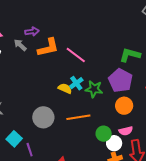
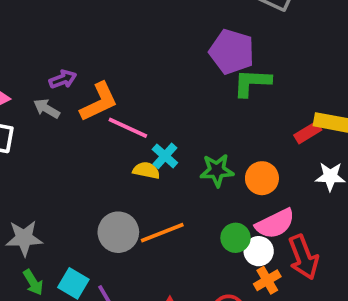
pink line: (76, 55) -> (128, 128), moved
purple pentagon: (120, 80) -> (232, 52), moved
green star: (94, 89) -> (217, 170), moved
orange line: (78, 117) -> (162, 233), moved
pink semicircle: (126, 131) -> (275, 224), size x1.5

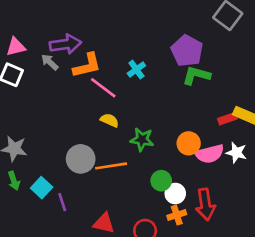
purple arrow: (63, 79) -> (65, 44), size x1.6
cyan cross: (165, 156) -> (136, 69), moved
green star: (217, 170) -> (142, 139), moved
pink semicircle: (275, 224) -> (210, 154), moved

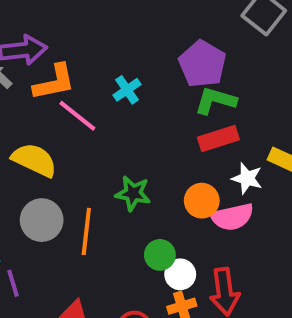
red rectangle: (228, 119) -> (218, 138), moved, size x1.4
yellow semicircle: (110, 120) -> (34, 160), moved, size x1.6
white star: (236, 153) -> (247, 178), moved
orange line: (111, 166) -> (86, 231), turned -76

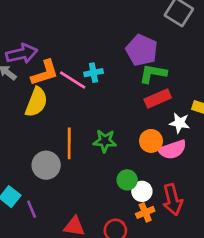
cyan cross: (127, 90) -> (94, 73), turned 30
pink line: (77, 116) -> (73, 80), moved
yellow semicircle: (34, 160) -> (36, 102), moved, turned 92
orange line: (86, 231) -> (69, 143), moved

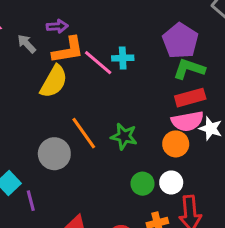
purple arrow: (22, 54) -> (57, 26), moved, size x0.6
orange line: (69, 143) -> (84, 133), turned -44
pink semicircle: (172, 150) -> (187, 121), moved
white circle: (142, 191) -> (171, 182), moved

